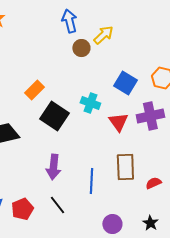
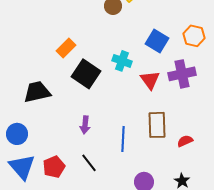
purple arrow: (53, 167) -> (85, 125), size x0.7

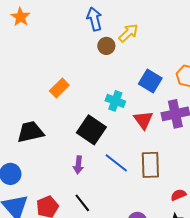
black square: (86, 74) -> (91, 130), moved
blue line: (123, 139) -> (116, 163), moved, turned -55
red semicircle: (185, 141) -> (178, 195), moved

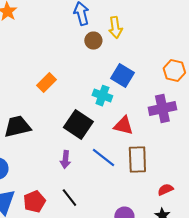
yellow arrow: (128, 33) -> (115, 28), turned 125
blue square: (150, 81) -> (122, 76), moved
red triangle: (143, 120) -> (123, 126), moved, turned -40

